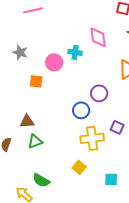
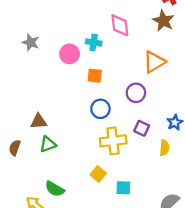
orange square: (36, 81) -> (95, 76), moved
purple circle: (99, 93) -> (136, 93), moved
cyan square: (111, 179) -> (123, 188), moved

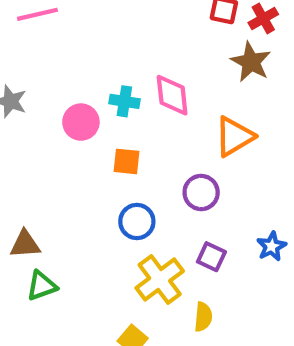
pink diamond: (120, 25) -> (172, 95), moved
yellow cross: (113, 141) -> (160, 280), turned -30
yellow semicircle: (165, 148) -> (203, 317), moved

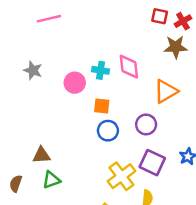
brown star: (251, 62) -> (176, 47), turned -30
blue circle: (137, 221) -> (108, 131), moved
purple square: (211, 257) -> (152, 163), size x1.5

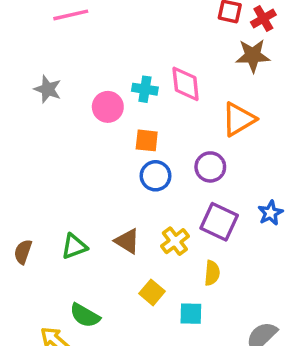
brown triangle: (42, 155) -> (127, 241), moved, turned 36
yellow cross: (121, 176) -> (175, 241), size x0.7

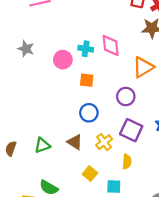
blue circle: (156, 176) -> (89, 113), moved

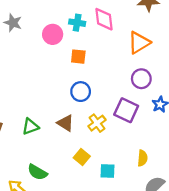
purple circle: (126, 96) -> (141, 79), moved
yellow semicircle: (127, 162) -> (142, 158), moved

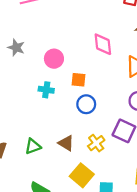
cyan cross: (77, 23) -> (46, 90), moved
blue circle: (81, 92) -> (86, 104), moved
yellow square: (82, 157) -> (82, 175), size x1.5

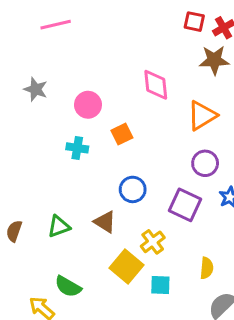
orange square: (78, 80) -> (122, 134), turned -32
blue circle: (86, 104) -> (133, 189), moved
yellow cross: (96, 143) -> (153, 242), moved

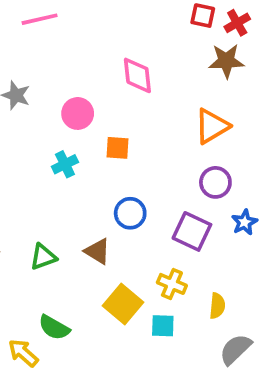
pink diamond: (156, 85) -> (137, 75), moved
orange square: (122, 134) -> (118, 148), turned 30
cyan cross: (77, 148) -> (65, 164), turned -35
yellow cross: (153, 242) -> (172, 284), moved, turned -30

